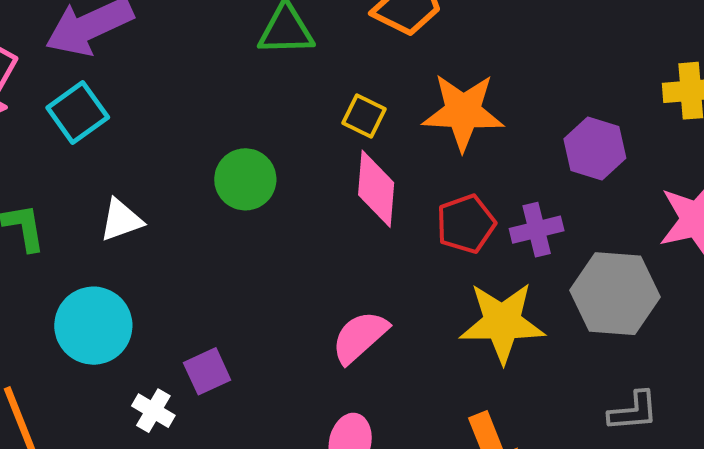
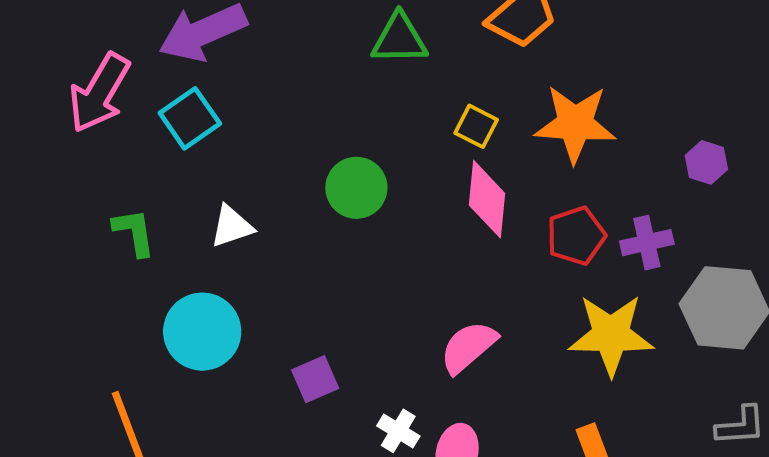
purple hexagon: (595, 149) -> (706, 162), size x0.7
white cross: (153, 411) -> (398, 431), moved

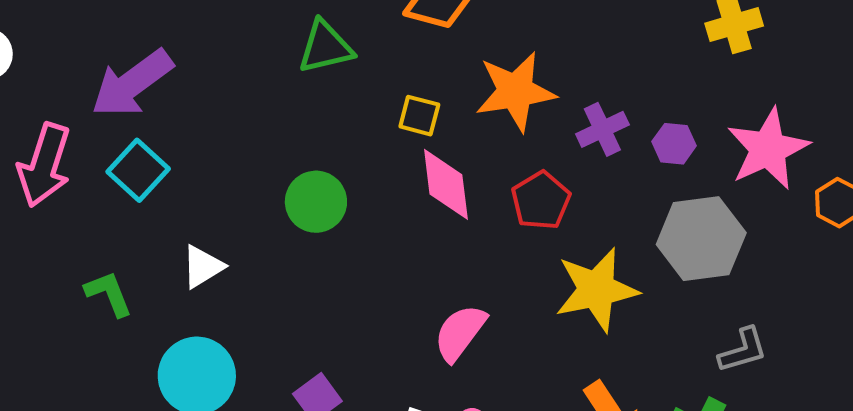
purple hexagon: (706, 162) -> (674, 144), moved
purple cross: (647, 243) -> (602, 129), moved

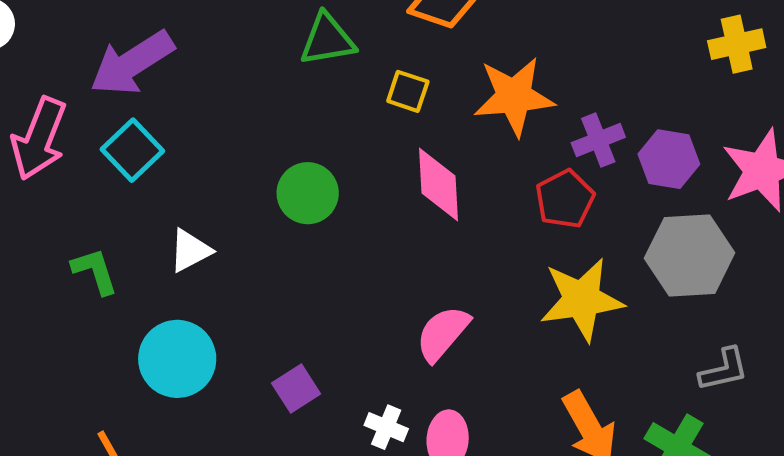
yellow square: (419, 116) -> (408, 91), moved
purple hexagon: (674, 144) -> (669, 159), size x1.4
red pentagon: (541, 201) -> (565, 199), moved

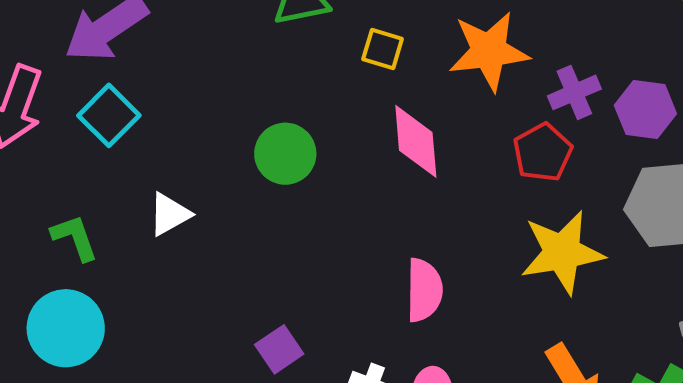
pink semicircle: (443, 333) -> (424, 290), turned 142
cyan circle: (177, 359) -> (66, 328), moved

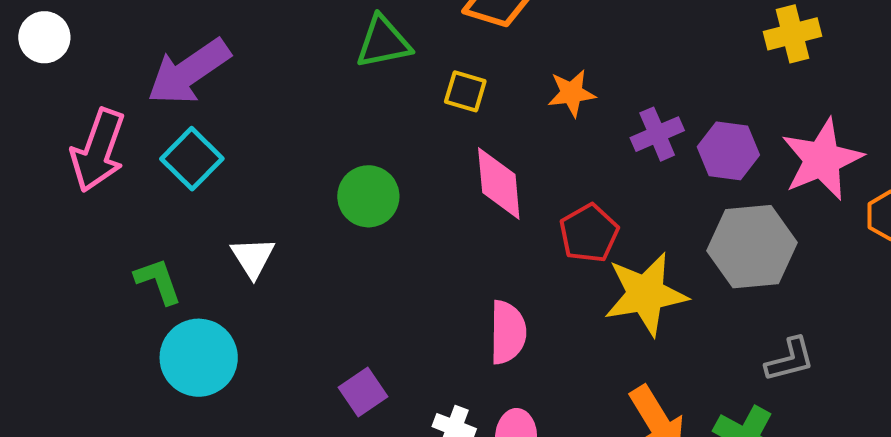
orange star: (489, 51) -> (572, 93), size x0.6
red pentagon: (543, 152) -> (589, 233), moved
white triangle: (169, 214) -> (253, 257), turned -33
cyan circle: (66, 328) -> (199, 358), moved

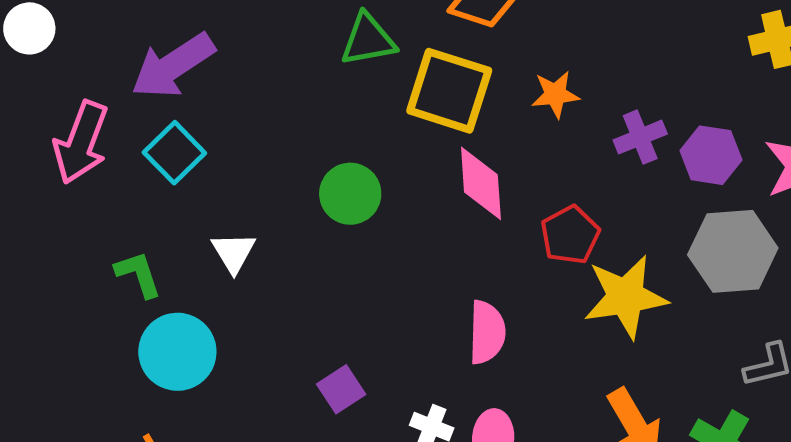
yellow square: (465, 91) -> (449, 91), size x2.0

